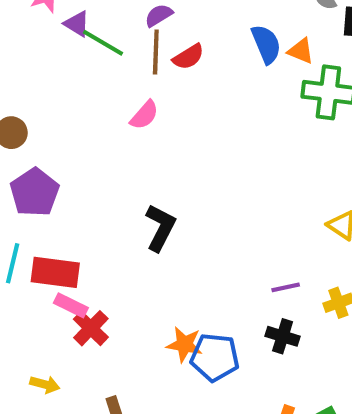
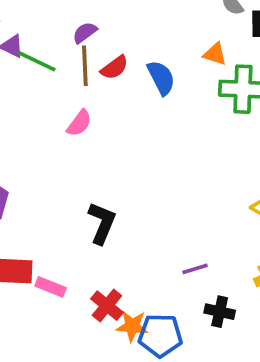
blue semicircle: (266, 44) -> (161, 78), moved
purple line: (286, 287) -> (195, 269), moved
pink rectangle: (71, 305) -> (51, 287), moved
red cross: (91, 328) -> (107, 306), moved

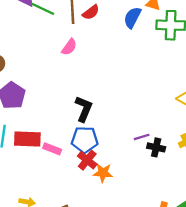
blue semicircle: (161, 78) -> (132, 18), moved, turned -125
black cross: (220, 312) -> (156, 147), moved
blue pentagon: (160, 335) -> (85, 140), moved

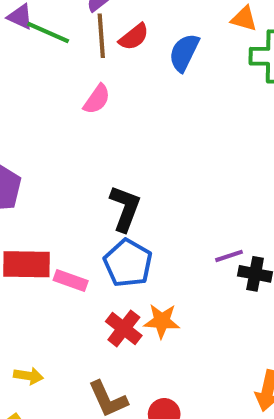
blue semicircle: (132, 18) -> (184, 53), moved
blue pentagon: (85, 140) -> (128, 263), turned 30
red cross: (87, 160) -> (124, 329), moved

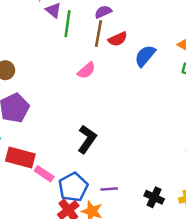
green line: (48, 32) -> (68, 24), turned 60
purple line: (229, 256) -> (109, 189), moved
blue pentagon: (128, 263) -> (73, 187), moved

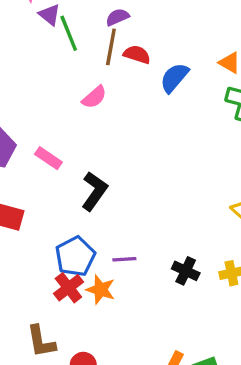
green line: (68, 24) -> (69, 33), turned -30
red semicircle: (118, 39) -> (137, 54), turned -138
pink rectangle: (44, 174) -> (48, 158), moved

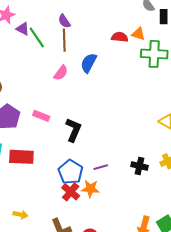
purple semicircle: (117, 17) -> (64, 21), turned -88
red semicircle: (137, 54) -> (120, 37), moved
blue semicircle: (174, 78) -> (89, 63), moved

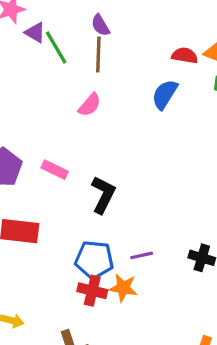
blue semicircle: (89, 63) -> (165, 94), moved
blue pentagon: (71, 172) -> (94, 260), turned -30
red cross: (71, 192) -> (92, 291), turned -30

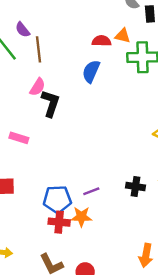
purple semicircle: (100, 25) -> (23, 30), moved
black L-shape: (103, 195) -> (51, 103), moved

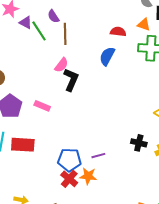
orange triangle: (123, 36) -> (144, 25), moved
black cross: (135, 186) -> (139, 143), moved
red cross: (59, 222) -> (69, 179), turned 30

